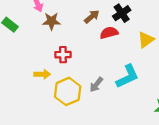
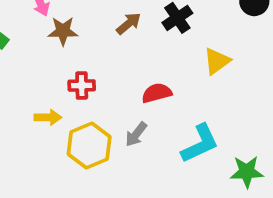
red semicircle: (109, 33) -> (157, 93), moved
cyan L-shape: (127, 76) -> (200, 144), moved

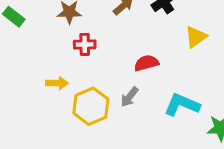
red cross: (82, 85) -> (85, 44), moved
cyan L-shape: (200, 144) -> (182, 105), turned -132

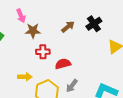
red semicircle: (146, 63) -> (63, 64), moved

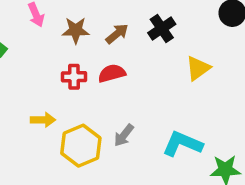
brown star: (33, 31) -> (76, 30), moved
red semicircle: (63, 64) -> (112, 73), moved

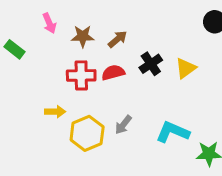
black cross: (162, 29) -> (151, 64), moved
red cross: (74, 77) -> (81, 75), size x1.4

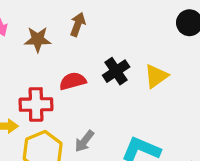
brown arrow: (117, 39) -> (78, 24), moved, turned -30
red cross: (81, 75) -> (36, 104), moved

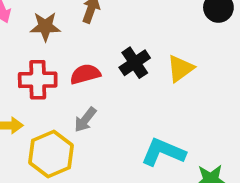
red cross: (36, 104) -> (38, 80), moved
gray arrow: (84, 141) -> (85, 120), moved

